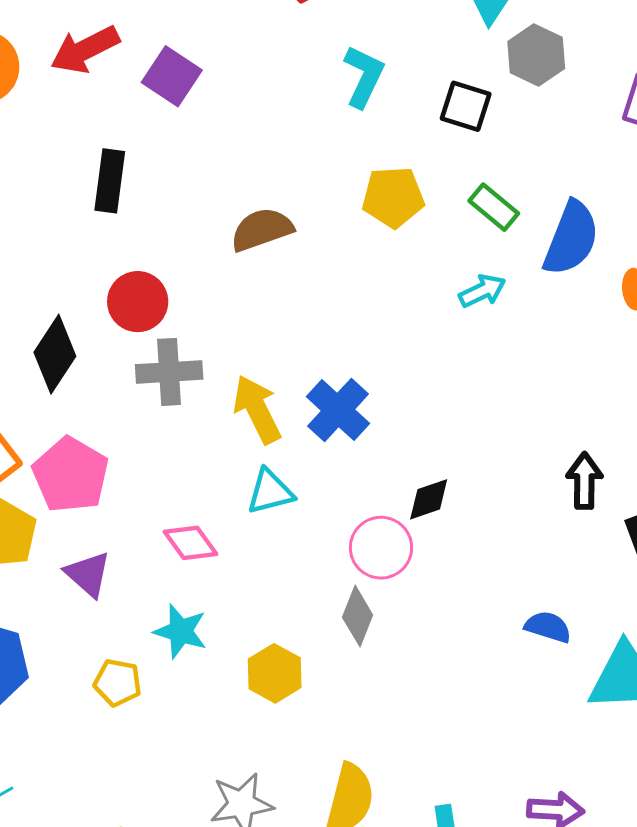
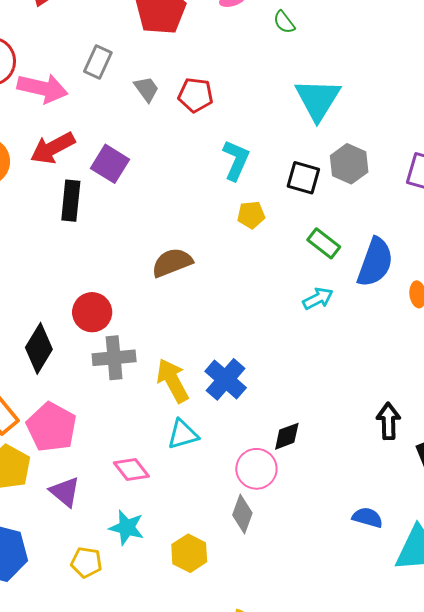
gray hexagon: (536, 55) -> (349, 164), moved
black rectangle: (110, 181) -> (71, 201), moved
yellow pentagon: (393, 197) -> (251, 215), moved, size x0.7

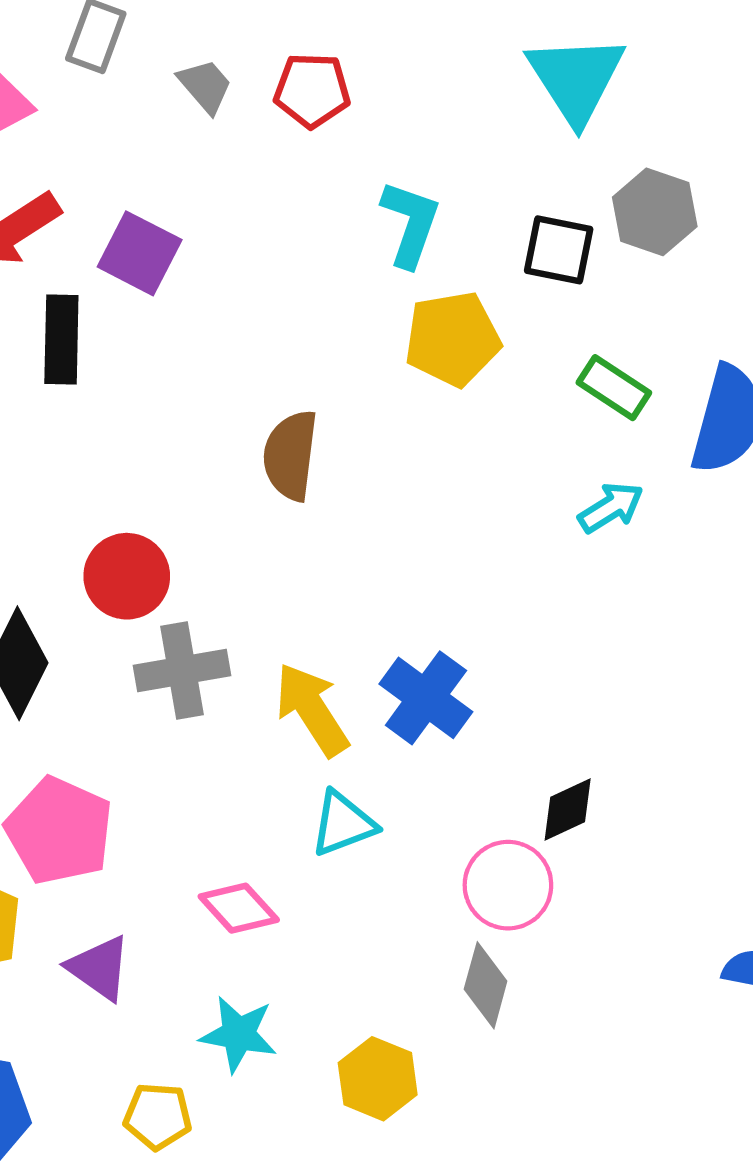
yellow pentagon: (251, 215) -> (452, 339), size x1.6
brown semicircle: (172, 263) -> (290, 455), turned -57

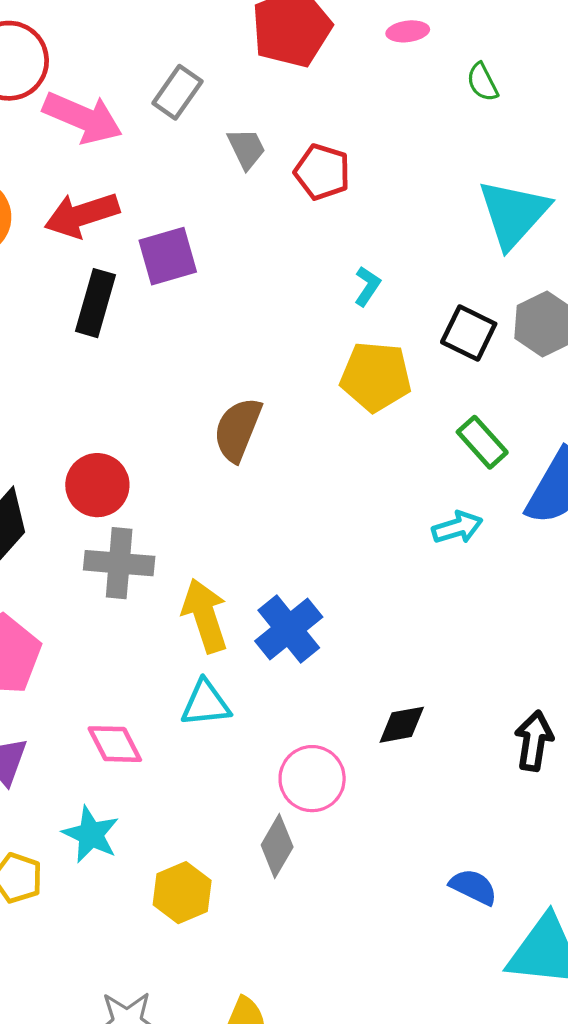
cyan L-shape: (410, 224) -> (367, 286), size x0.6
purple square: (140, 253) -> (168, 256), turned 32
black diamond: (568, 810) -> (402, 725), moved

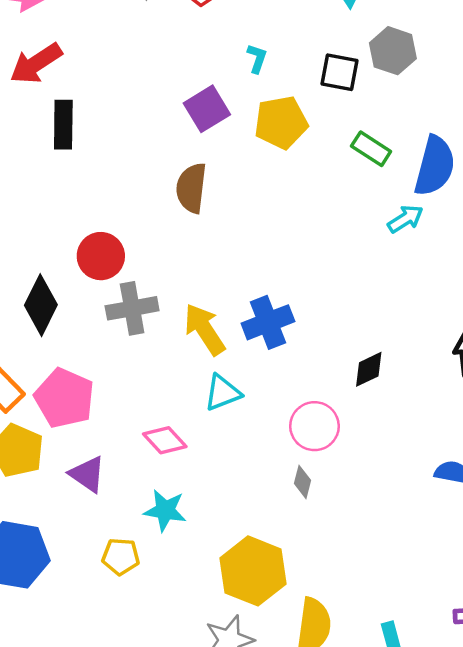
purple square: (168, 256) -> (207, 109), moved
cyan arrow: (457, 527) -> (405, 219), moved
blue cross: (289, 629) -> (268, 322), turned 33
gray diamond: (277, 846) -> (302, 482), size x0.7
yellow hexagon: (182, 893) -> (253, 571), moved, size x1.5

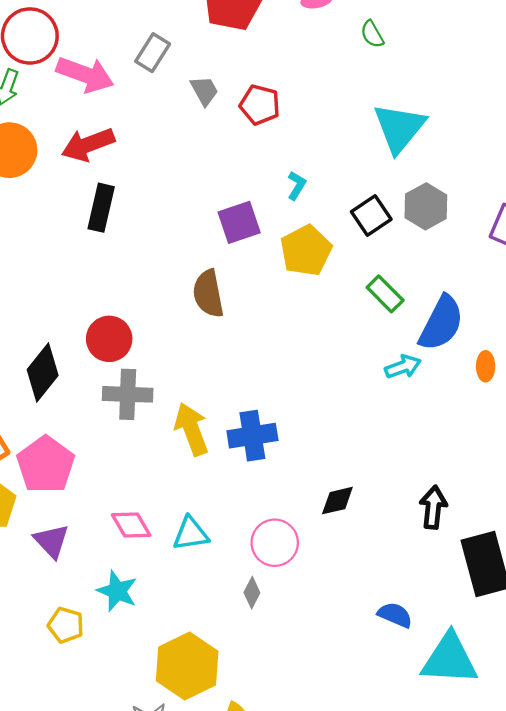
black square: (340, 72) -> (371, 216), turned 33
yellow pentagon: (281, 122) -> (306, 250), turned -30
brown semicircle: (191, 188) -> (208, 294), turned -30
cyan triangle: (222, 393) -> (191, 534), moved

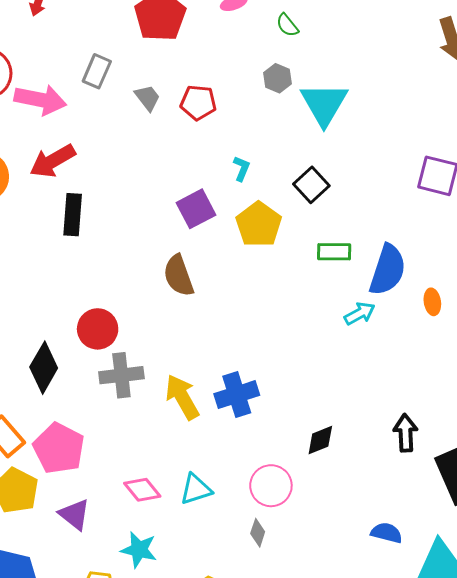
gray hexagon: (426, 206) -> (277, 78), moved, size x0.7
green rectangle: (385, 294) -> (334, 252), turned -36

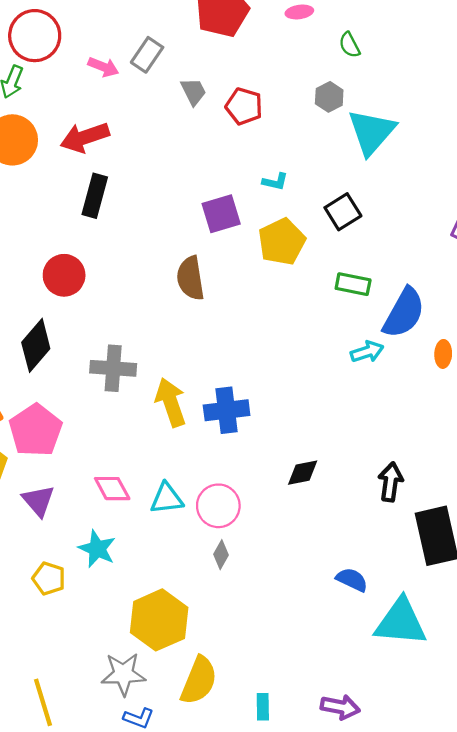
pink arrow: (40, 100) -> (103, 67), moved, size x0.6
cyan L-shape: (242, 169) -> (275, 182), turned 70
red circle: (98, 329) -> (64, 275), moved
pink circle: (271, 486) -> (218, 506), moved

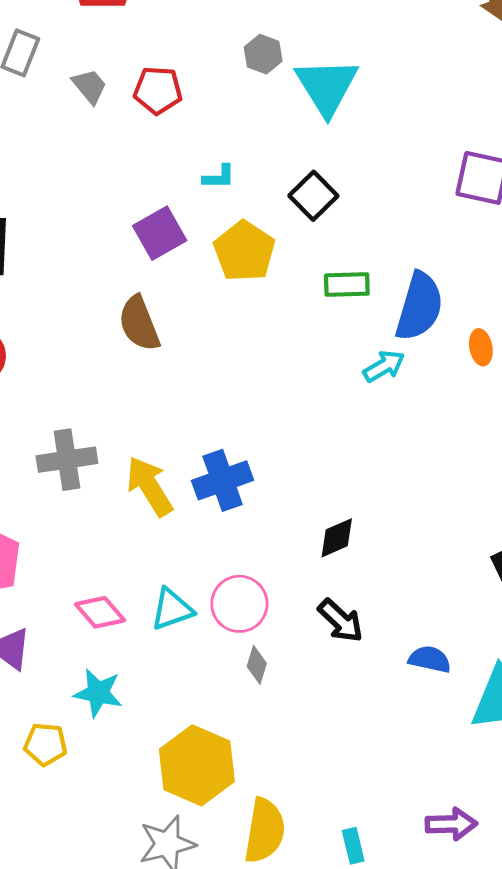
black arrow: (391, 482) -> (341, 621), moved, turned 138

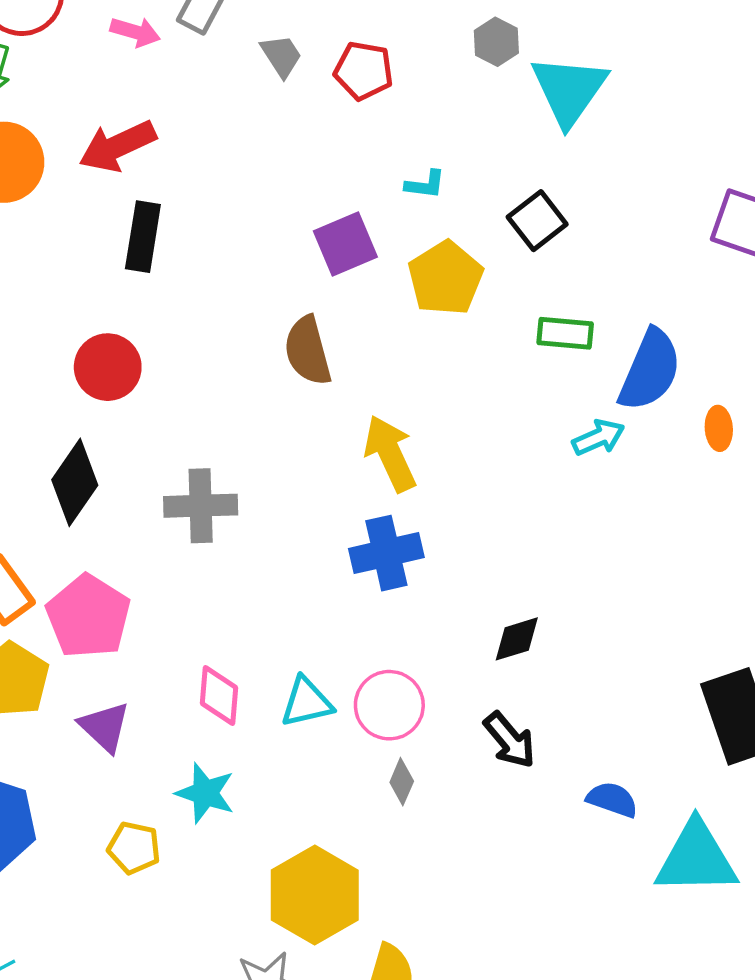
yellow arrow: (149, 486) -> (390, 453), moved
pink diamond: (100, 612) -> (219, 696), turned 39

